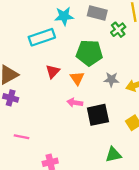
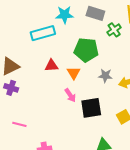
red triangle: (53, 72) -> (51, 65), turned 40
pink arrow: (75, 103) -> (70, 95), turned -136

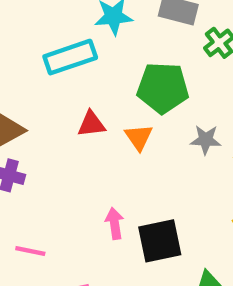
pink arrow: (70, 95) -> (115, 223), moved, turned -152
black square: (91, 108) -> (160, 241), moved

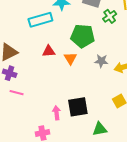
pink arrow: (115, 223) -> (57, 113), moved
pink line: (30, 251) -> (17, 93), moved

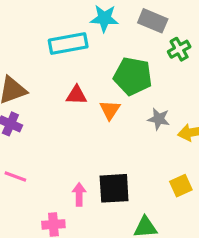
pink line: (17, 93) -> (15, 176), moved

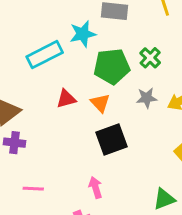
cyan star: (104, 18) -> (83, 34), moved
green cross: (179, 49) -> (150, 58), moved
black square: (114, 188) -> (111, 139), moved

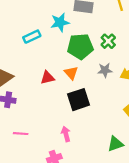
cyan rectangle: (45, 55) -> (32, 37), size x0.7
red triangle: (66, 99) -> (47, 78), moved

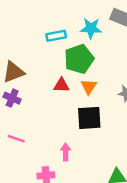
green pentagon: (80, 47) -> (79, 59), moved, turned -30

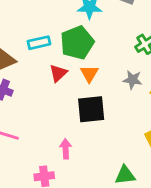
cyan rectangle: (56, 36) -> (39, 43), moved
red triangle: (61, 85) -> (58, 73), turned -42

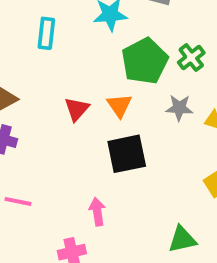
cyan rectangle: (39, 43) -> (46, 33), moved, turned -65
green pentagon: (77, 43) -> (145, 61), moved

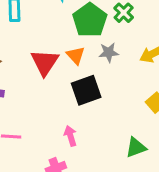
gray star: (179, 108) -> (109, 52), moved
red triangle: (77, 109) -> (45, 62), size x1.5

